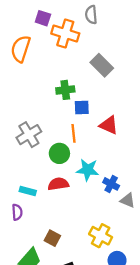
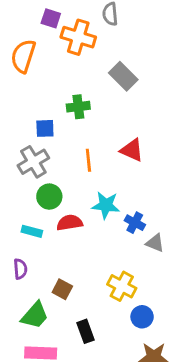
blue square: (82, 108) -> (45, 128), moved
green circle: (59, 153) -> (49, 197), moved
purple semicircle: (17, 212) -> (20, 269), moved

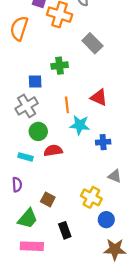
cyan star: (106, 205) -> (80, 125), moved
blue cross: (135, 223) -> (103, 142), moved, turned -32
gray triangle: (155, 243) -> (115, 176), moved

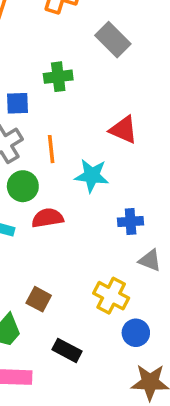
orange line: (67, 105) -> (51, 149), moved
blue cross: (103, 142) -> (131, 222), moved
black rectangle: (65, 230) -> (67, 350), turned -42

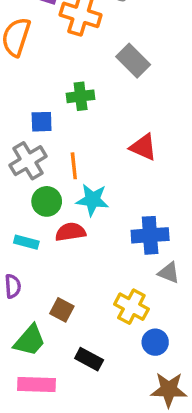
cyan star: (92, 176) -> (92, 200), moved
blue cross: (131, 222) -> (150, 235), size x1.5

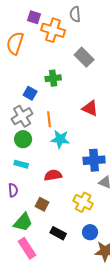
blue square: (42, 122) -> (30, 93), turned 32
green circle: (47, 201) -> (23, 139), moved
red semicircle: (70, 232) -> (53, 175), moved
blue circle: (155, 342) -> (90, 232), moved
pink rectangle: (36, 385) -> (27, 248), turned 55

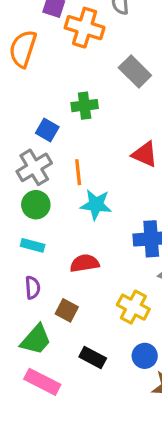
purple semicircle: (13, 190) -> (33, 288), moved
pink rectangle: (27, 248) -> (42, 382), turned -30

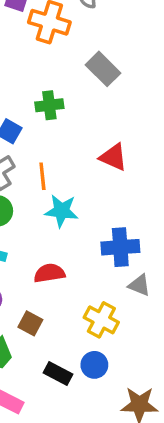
blue circle: (145, 356) -> (94, 365), moved

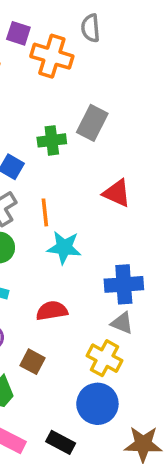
gray rectangle: (103, 69) -> (92, 123), moved, turned 72
gray triangle: (139, 285) -> (122, 323), moved
blue circle: (94, 365) -> (97, 404), size x1.5
black rectangle: (58, 374) -> (61, 442), moved

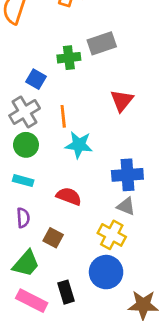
gray rectangle: (92, 123) -> (102, 43), turned 44
red triangle: (117, 193) -> (122, 101), turned 45
red semicircle: (52, 311) -> (69, 196), turned 30
black rectangle: (61, 442) -> (66, 292), moved, turned 45

